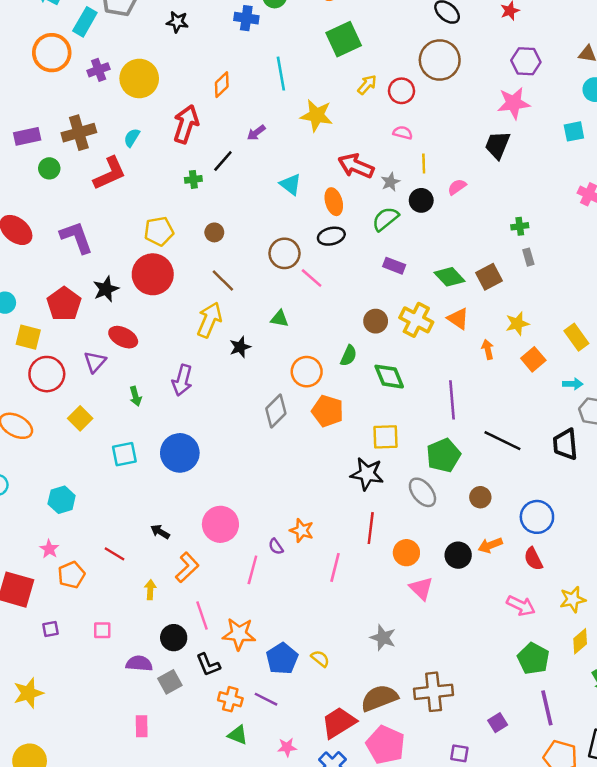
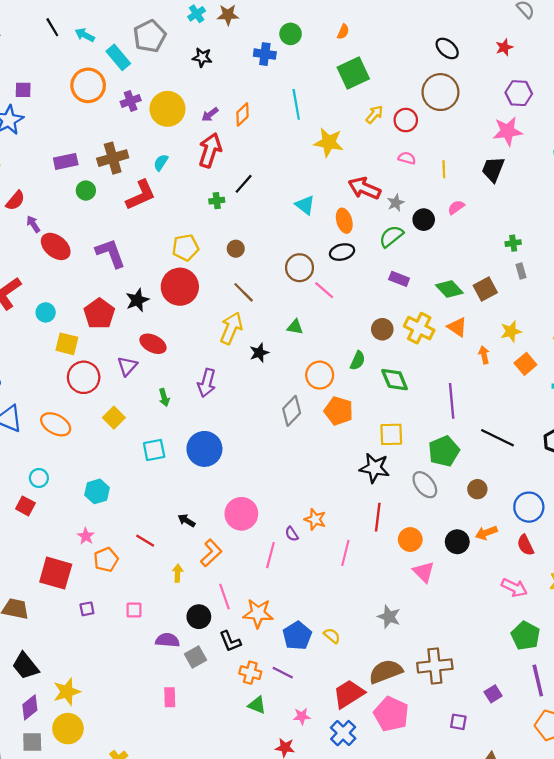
cyan rectangle: (85, 22) -> (118, 57), turned -70
purple arrow: (256, 133) -> (210, 114), moved
yellow line: (424, 163) -> (444, 169), moved
yellow star: (28, 693) -> (67, 692), moved

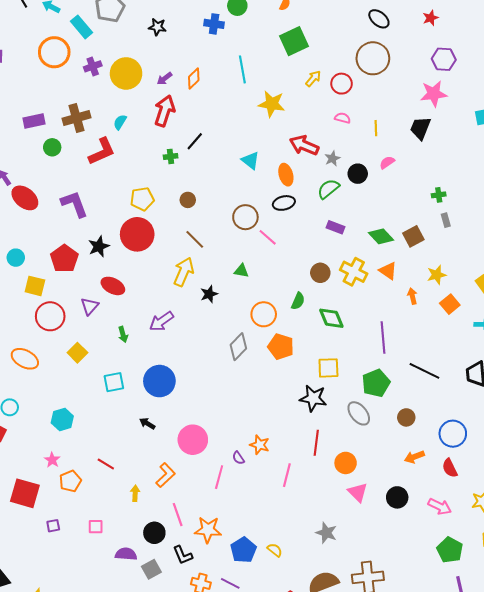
purple arrow: (207, 383) -> (161, 321), turned 40
black arrow: (187, 520) -> (147, 424), moved
black circle: (457, 542) -> (397, 497), moved

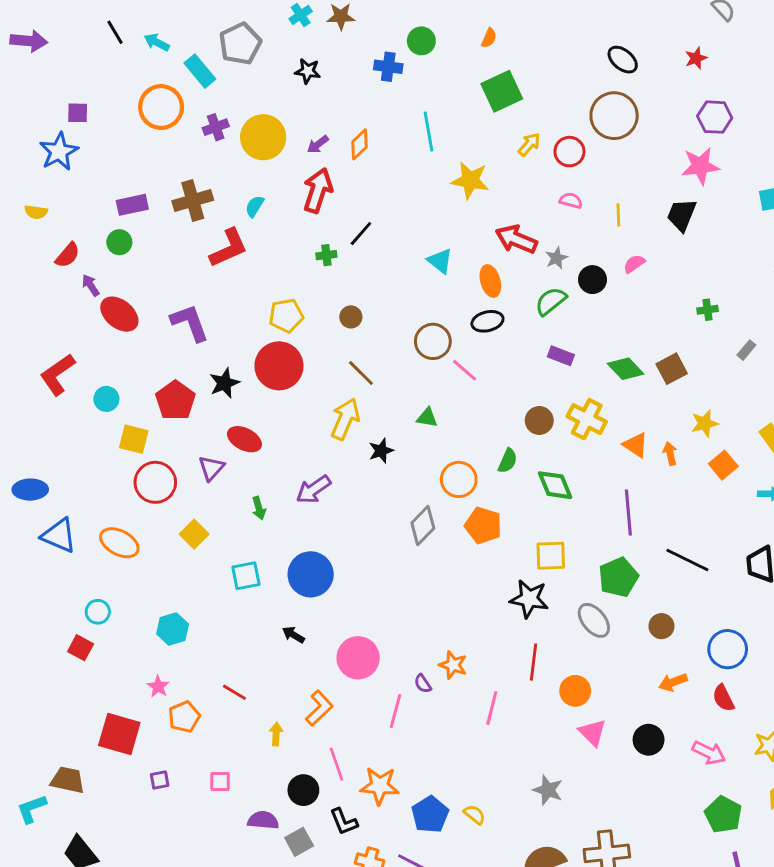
green circle: (52, 147) -> (119, 242), moved
gray rectangle: (446, 220) -> (746, 350), moved, turned 56
orange triangle: (388, 271) -> (636, 445), moved

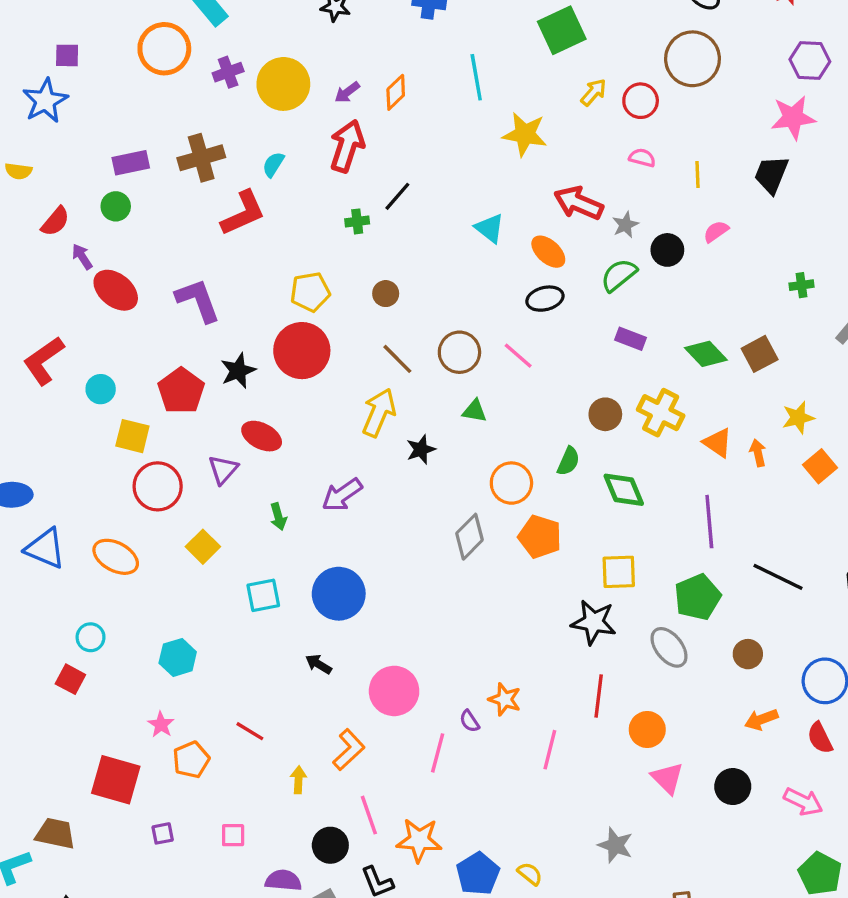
orange ellipse: (490, 281) -> (548, 252), turned -32
brown circle: (433, 341) -> (459, 352), moved

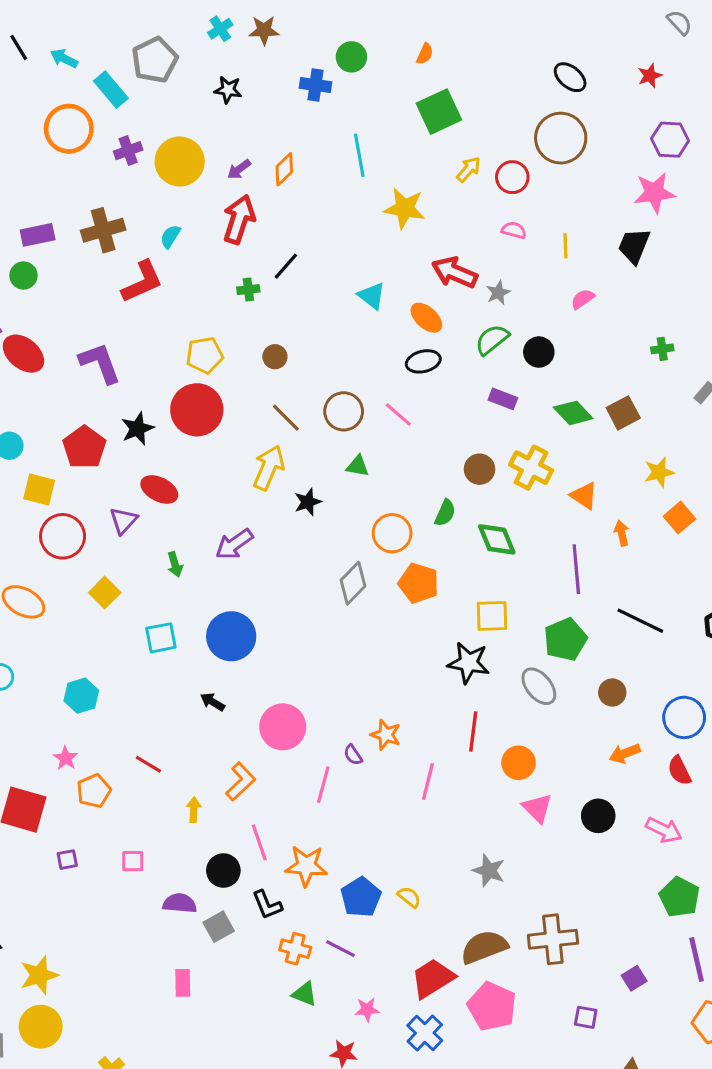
black circle: (667, 250) -> (539, 352), moved
orange arrow: (758, 453) -> (622, 533), moved

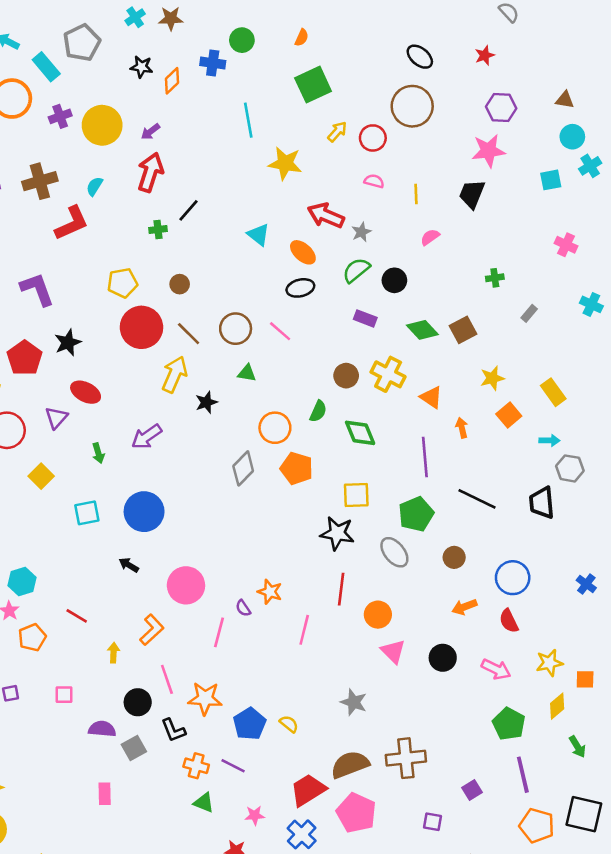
orange diamond: (284, 169) -> (172, 81), moved
red circle: (197, 410) -> (142, 327), moved
cyan hexagon: (81, 696) -> (22, 582), moved

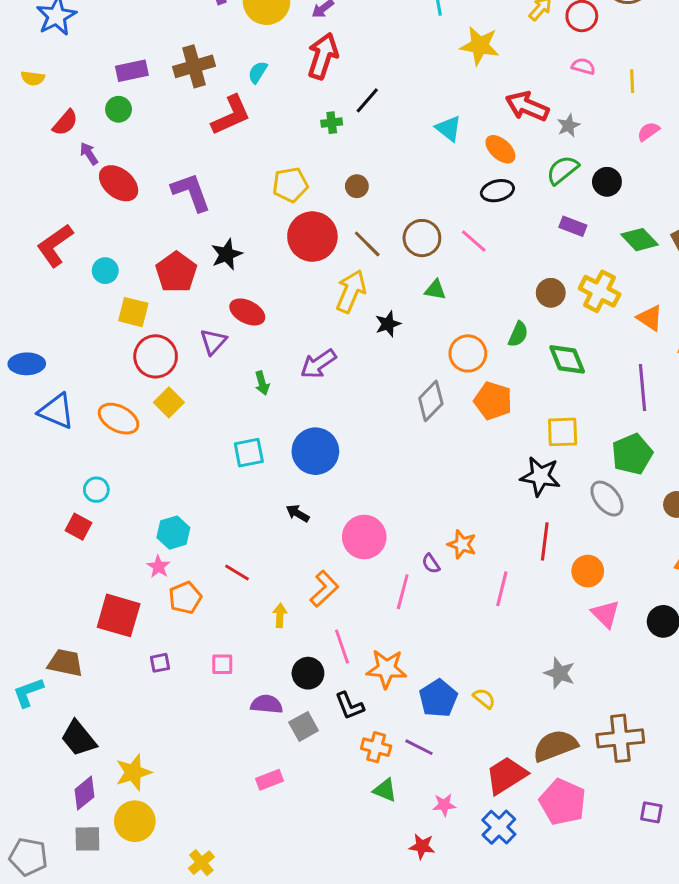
yellow square: (41, 476) -> (169, 402), moved
pink rectangle: (105, 794) -> (270, 780), turned 70

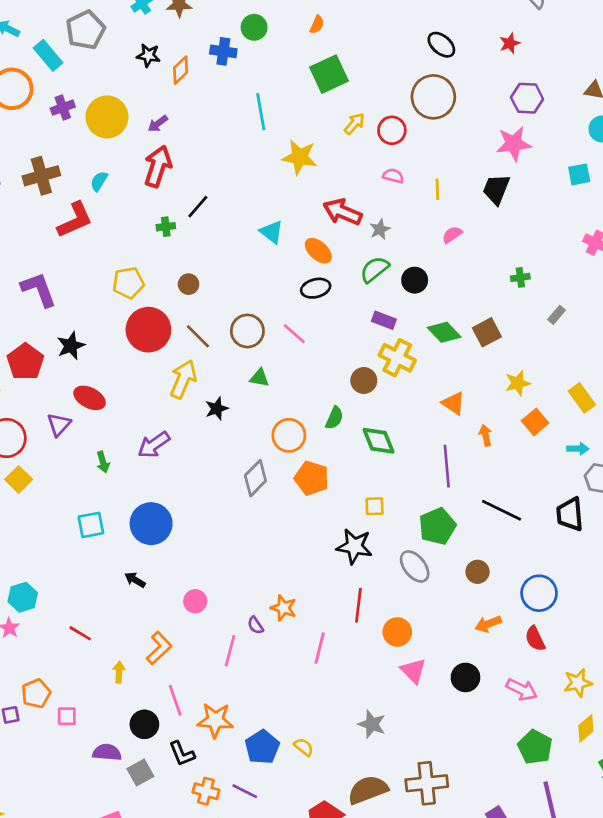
yellow cross: (600, 291) -> (397, 358), moved
yellow square: (563, 432) -> (375, 506), size x0.7
pink circle: (364, 537) -> (195, 601), size x0.6
orange pentagon: (185, 598) -> (36, 694), moved

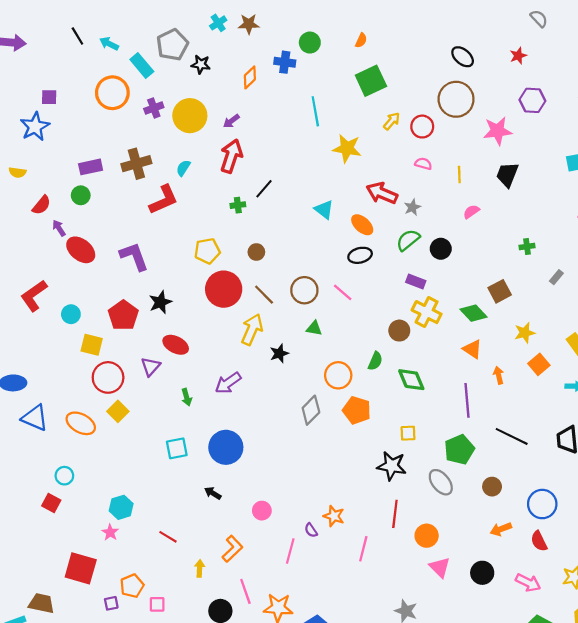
black star: (148, 55) -> (201, 64), moved
pink star: (514, 144) -> (497, 131), moved
green diamond: (444, 332) -> (473, 313), moved

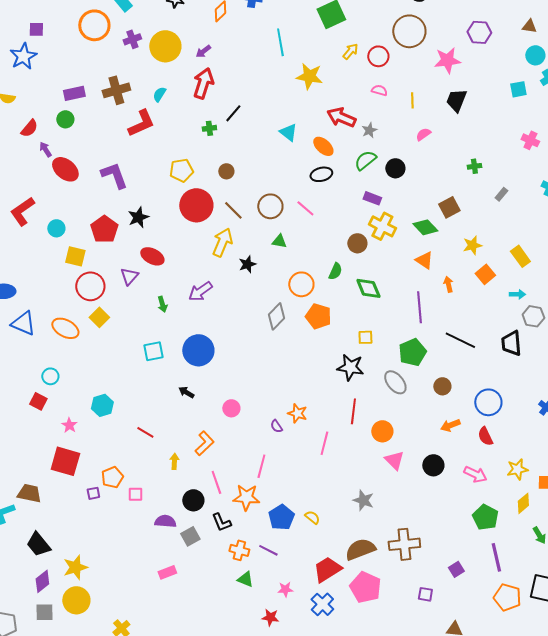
pink star: (110, 532) -> (69, 425), moved
pink line: (290, 551) -> (261, 466), moved

